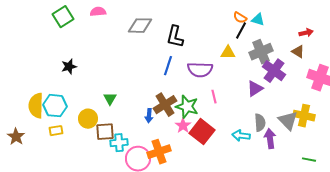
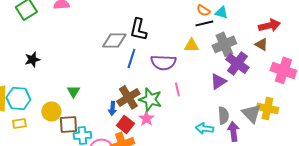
gray diamond: (140, 26) -> (114, 40), moved
black line: (241, 31) -> (204, 23), turned 48
red arrow: (306, 33) -> (269, 25), size x1.5
red square: (202, 132) -> (125, 124), moved, size x0.7

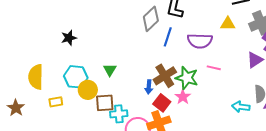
gray diamond: (114, 40) -> (151, 19), turned -45
pink line: (177, 89) -> (214, 68), turned -64
cyan hexagon: (18, 98) -> (76, 77), moved

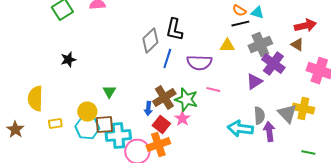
cyan hexagon: (76, 77) -> (87, 128), moved
cyan arrow: (241, 107) -> (240, 129), size x1.4
cyan cross: (119, 114) -> (118, 136), size x1.4

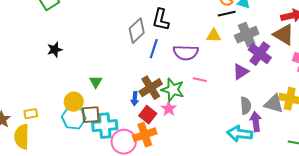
brown triangle: (297, 45) -> (284, 35), size x1.6
yellow semicircle: (35, 99) -> (22, 137), moved
gray triangle: (287, 114) -> (274, 104), turned -30
yellow rectangle: (55, 124) -> (31, 114), moved
cyan arrow: (240, 129) -> (240, 134), moved

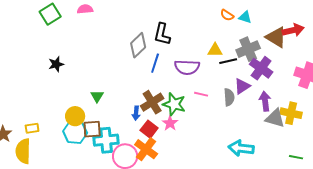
black line: (227, 14) -> (228, 61), moved
brown triangle: (284, 35) -> (276, 37), moved
gray semicircle: (246, 106) -> (229, 97), moved
purple arrow: (256, 122) -> (265, 101), moved
orange cross: (145, 135) -> (146, 149), turned -35

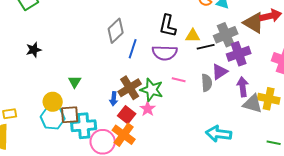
black L-shape: (162, 34) -> (168, 26), moved
purple cross: (261, 68) -> (239, 54), turned 35

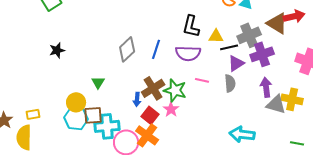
gray diamond: (116, 31) -> (127, 49), moved
purple triangle: (220, 72) -> (236, 63), moved

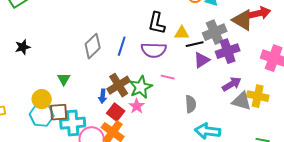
gray semicircle: (230, 83) -> (191, 104), moved
purple arrow: (266, 87) -> (232, 84), turned 66
green star: (175, 90) -> (141, 87), turned 30

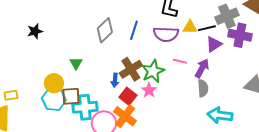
yellow triangle: (182, 33) -> (190, 27), moved
purple cross: (228, 51) -> (240, 35), turned 30
purple arrow: (232, 84) -> (202, 68), moved, turned -30

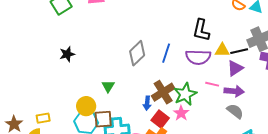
purple triangle: (214, 44) -> (235, 68), moved
purple arrow: (202, 68) -> (234, 91), turned 66
gray semicircle: (203, 88) -> (235, 111), turned -48

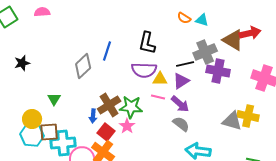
yellow triangle: (222, 50) -> (160, 79), moved
blue line: (166, 53) -> (107, 51), moved
black star: (67, 54) -> (22, 63), moved
purple arrow: (234, 91) -> (180, 104), turned 36
green star: (185, 94) -> (131, 107), turned 30

